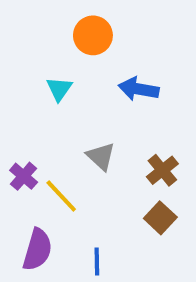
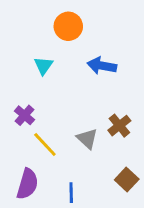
gray triangle: (101, 156) -> (87, 139), moved
purple cross: (24, 176) -> (24, 115), moved
brown square: (160, 218) -> (127, 180), moved

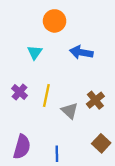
yellow line: (45, 145) -> (46, 96), moved, turned 55

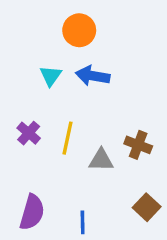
blue arrow: (81, 52) -> (93, 76), moved
brown cross: (95, 100) -> (138, 145), turned -30
gray triangle: (70, 111) -> (101, 160), turned -42

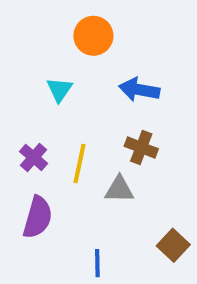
blue arrow: (93, 76) -> (139, 90), moved
brown cross: (138, 145) -> (141, 147), moved
purple semicircle: (32, 212) -> (38, 217), moved

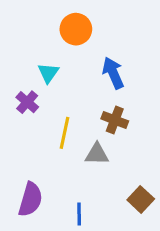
blue arrow: (139, 90) -> (113, 73), turned 56
purple cross: (34, 157) -> (27, 102), moved
purple semicircle: (38, 217) -> (30, 199), moved

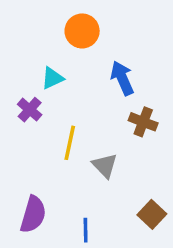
cyan triangle: (48, 73) -> (52, 78), turned 30
brown cross: (115, 120) -> (143, 122), moved
gray triangle: (97, 154) -> (105, 165), turned 45

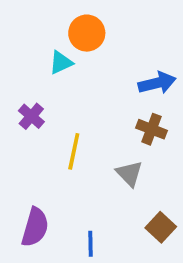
cyan triangle: (52, 78) -> (61, 63), moved
blue arrow: (122, 78) -> (157, 83), moved, turned 100
gray triangle: (105, 165) -> (129, 174), moved

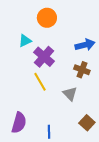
cyan triangle: (61, 63) -> (25, 41), moved
purple cross: (31, 116) -> (44, 57), moved, size x1.5
yellow line: (74, 151) -> (40, 82), turned -42

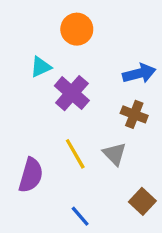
yellow line: (40, 82) -> (75, 154), moved
purple semicircle: (19, 123) -> (31, 175), moved
blue line: (49, 132) -> (80, 216), turned -40

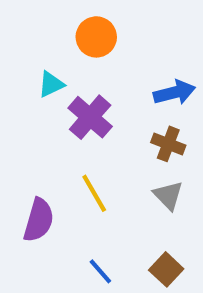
gray triangle: (115, 154) -> (168, 195), moved
brown square: (142, 201) -> (166, 269), moved

